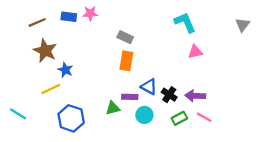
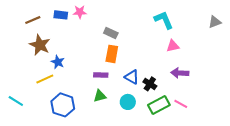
gray triangle: (243, 25) -> (215, 22), turned 32
purple arrow: (195, 96) -> (180, 73), moved
purple rectangle: (130, 97) -> (101, 75), moved
green rectangle: (179, 118) -> (159, 105), size x1.5

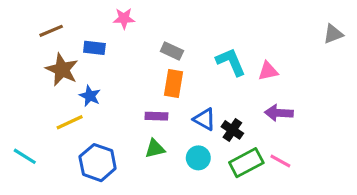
blue rectangle: (61, 15) -> (94, 48), moved
cyan L-shape: (164, 20) -> (231, 62), moved

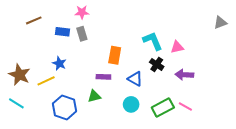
gray rectangle: (172, 51) -> (82, 34), moved, turned 48
brown star: (62, 70) -> (19, 75), moved
black cross: (232, 130) -> (157, 64), moved
green triangle: (155, 149) -> (94, 96), moved

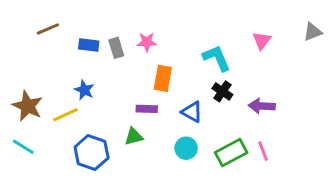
pink star: (82, 12) -> (147, 42), moved
pink triangle: (177, 47) -> (262, 41), moved, turned -40
pink line: (185, 106) -> (263, 151), turned 40

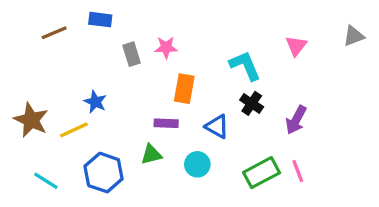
blue rectangle: (89, 45) -> (100, 20), moved
purple arrow: (262, 106) -> (296, 120), turned -65
cyan line: (23, 147) -> (46, 181), moved
cyan circle: (186, 148) -> (197, 164), moved

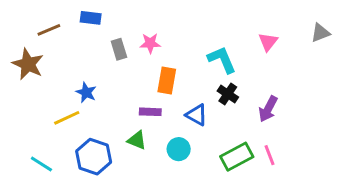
brown star: (31, 120) -> (28, 64), moved
green triangle: (151, 154) -> (137, 140), turned 36

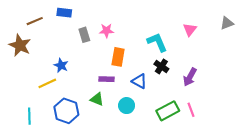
cyan line: (41, 164) -> (29, 116), turned 56

